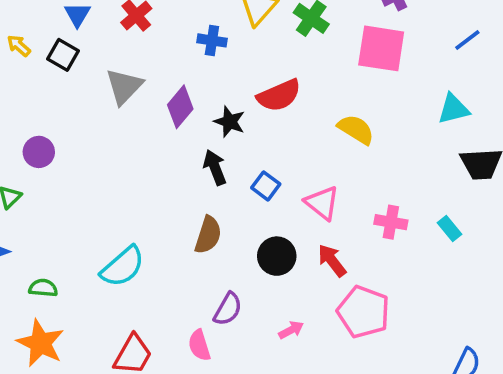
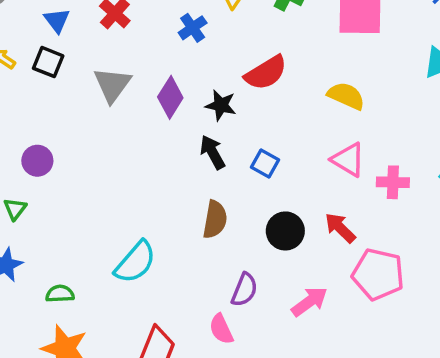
blue cross: (212, 40) -> (193, 28), turned -36
pink triangle: (322, 203) -> (348, 160), moved
pink arrow: (291, 330) -> (309, 302), size x1.5

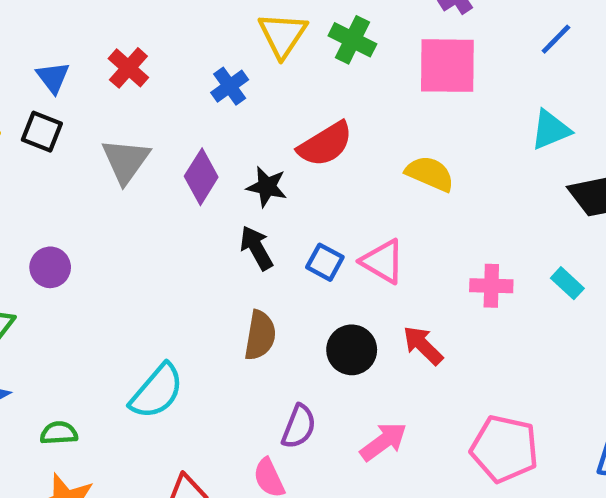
pink triangle: (348, 160) -> (383, 261), moved
purple circle: (37, 161) -> (50, 267), moved
pink pentagon: (378, 274) -> (504, 449), moved

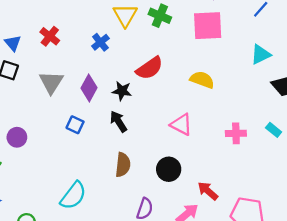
blue square: (325, 262) -> (75, 125), moved
red arrow: (423, 345) -> (208, 191), moved

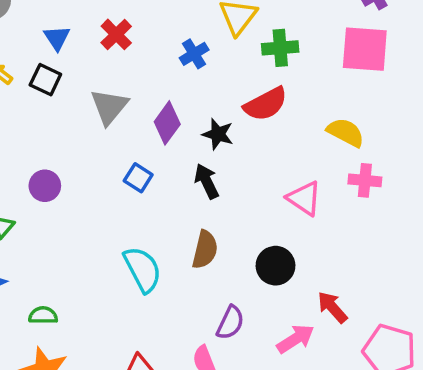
green cross: (160, 16) -> (280, 48), moved, turned -35
pink cross: (236, 133) -> (365, 180), moved
cyan semicircle: (73, 196) -> (142, 269), moved, turned -72

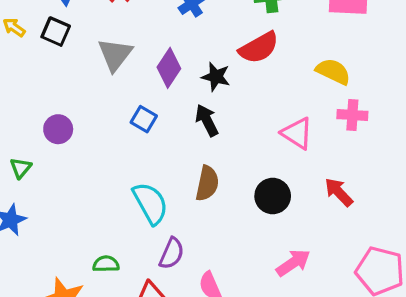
red arrow: (332, 307) -> (339, 192), moved
green semicircle: (43, 315) -> (106, 264), moved
purple semicircle: (230, 323) -> (172, 253), moved

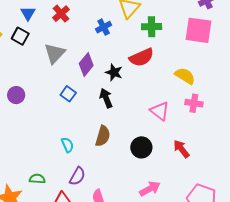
cyan semicircle: (150, 203) -> (67, 145), size x0.6

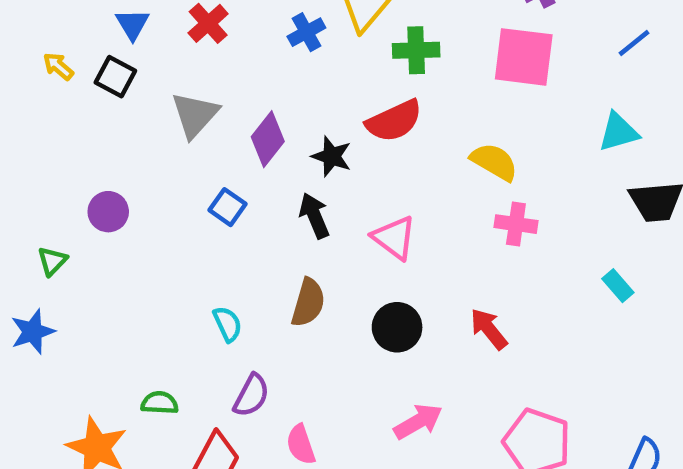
blue cross: (104, 27) -> (306, 32), moved
pink triangle: (160, 111) -> (394, 238), moved

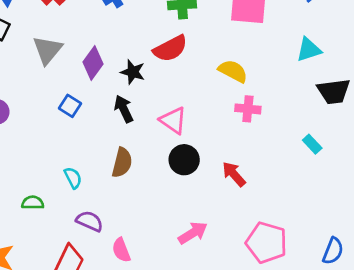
black circle: (397, 327) -> (184, 160), moved
purple semicircle: (251, 395) -> (90, 221), turned -92
green semicircle: (160, 403) -> (33, 203), moved

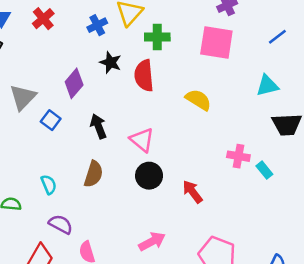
red semicircle: (170, 49) -> (144, 76), turned 108
gray triangle: (48, 50) -> (23, 97), moved
black star: (133, 72) -> (111, 62), moved
pink cross: (248, 109) -> (238, 156), moved

